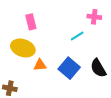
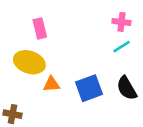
cyan line: (77, 36) -> (121, 47), moved
blue square: (69, 68) -> (89, 88), turned 30

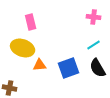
cyan line: (121, 47) -> (94, 45), moved

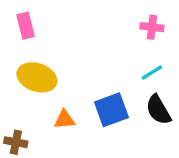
pink rectangle: (31, 22) -> (26, 26), moved
orange triangle: (40, 65) -> (64, 120), moved

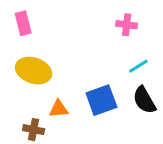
pink cross: (152, 27) -> (127, 25), moved
brown cross: (16, 142) -> (34, 130), moved

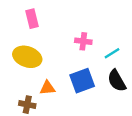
pink rectangle: (23, 23) -> (32, 19), moved
pink cross: (127, 25) -> (83, 41), moved

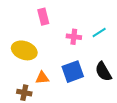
pink rectangle: (32, 19) -> (43, 17), moved
cyan line: (112, 53) -> (99, 33), moved

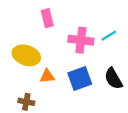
pink cross: (74, 37) -> (81, 40), size x1.5
orange triangle: (42, 78) -> (47, 76), moved

